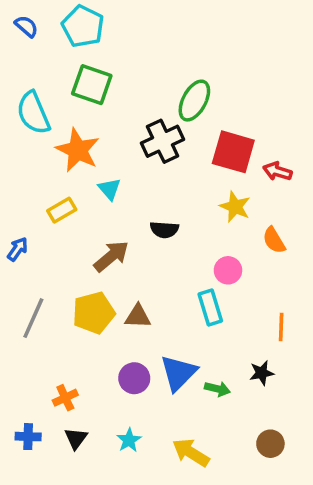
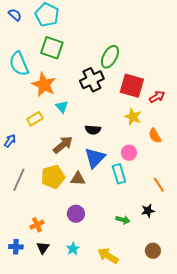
red arrow: (278, 171) -> (157, 97), turned 133
orange line: (281, 327) -> (159, 185), turned -35
blue triangle: (178, 373) -> (95, 158), moved

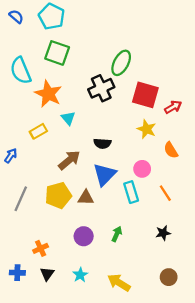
orange line: (159, 185) -> (165, 193), moved
green arrow: (123, 220) -> (117, 234), moved, turned -80

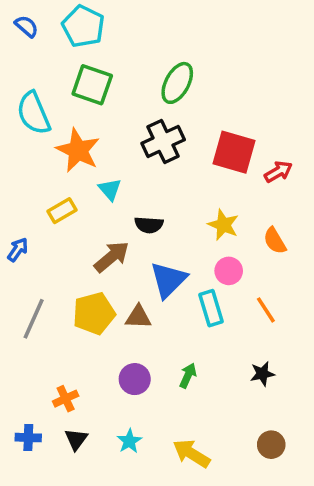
green ellipse: (121, 63) -> (177, 83), moved
yellow star: (147, 129) -> (223, 225), moved
black semicircle: (102, 143) -> (149, 225), moved

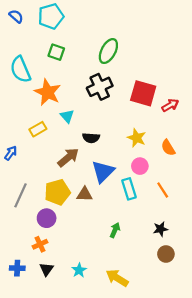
cyan pentagon: (83, 26) -> (51, 16), turned 30
green square: (92, 85) -> (56, 52), size x0.7
purple circle: (135, 379) -> (47, 218), moved
brown circle: (271, 445) -> (166, 254), moved

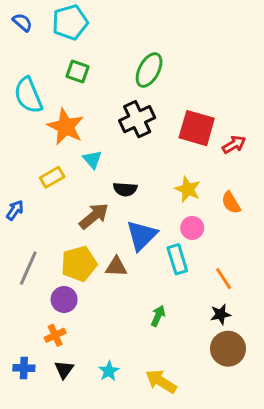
orange line: (163, 190) -> (224, 279), moved
brown circle: (166, 254) -> (228, 349), size x1.5

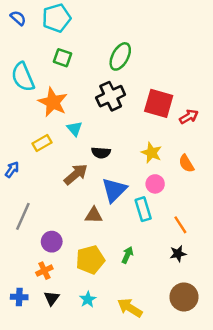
yellow pentagon: (79, 264) -> (90, 260), moved
brown circle: (228, 349) -> (184, 297), moved

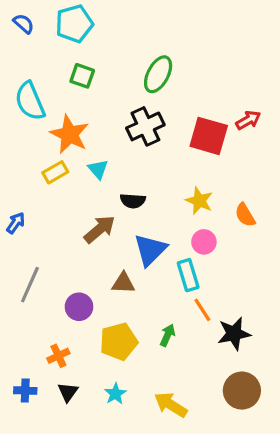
red arrow: (189, 117) -> (248, 120), moved
yellow rectangle: (42, 143) -> (55, 172), moved
orange line: (180, 225) -> (202, 310), moved
purple circle: (52, 242) -> (79, 307), moved
black star: (178, 254) -> (234, 334), size x1.5

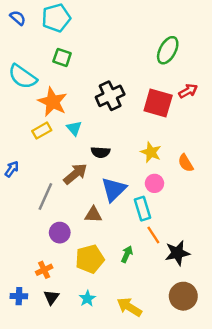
green ellipse: (158, 74) -> (168, 50), moved
cyan semicircle: (30, 101) -> (23, 77), turned -32
gray line: (30, 285) -> (45, 197), moved

